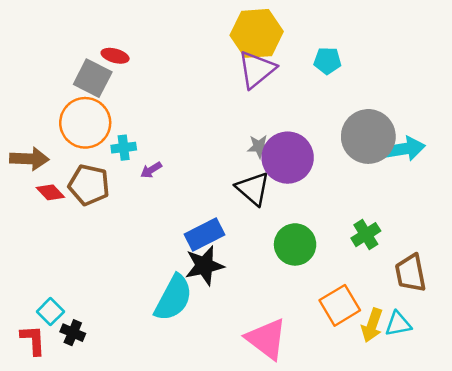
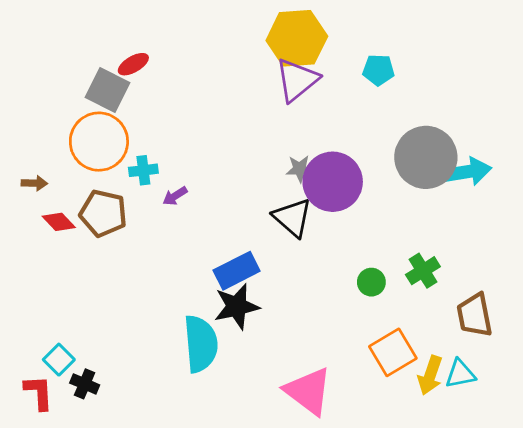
red ellipse: (115, 56) -> (133, 64), turned -45
brown arrow: (29, 159) -> (34, 183), size x0.6
green circle: (295, 244) -> (371, 282), moved, size x0.6
cyan semicircle: (173, 298) -> (201, 344), turned -33

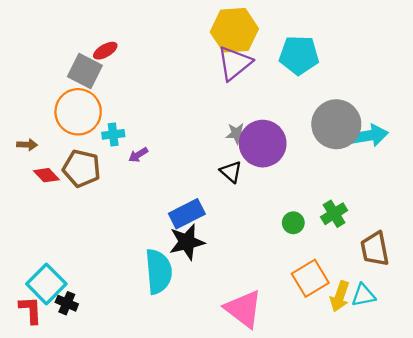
cyan pentagon: (379, 70) -> (299, 55), size x1.6
black triangle: (293, 218) -> (231, 172), size x0.7
cyan square: (59, 360) -> (46, 284), size x1.6

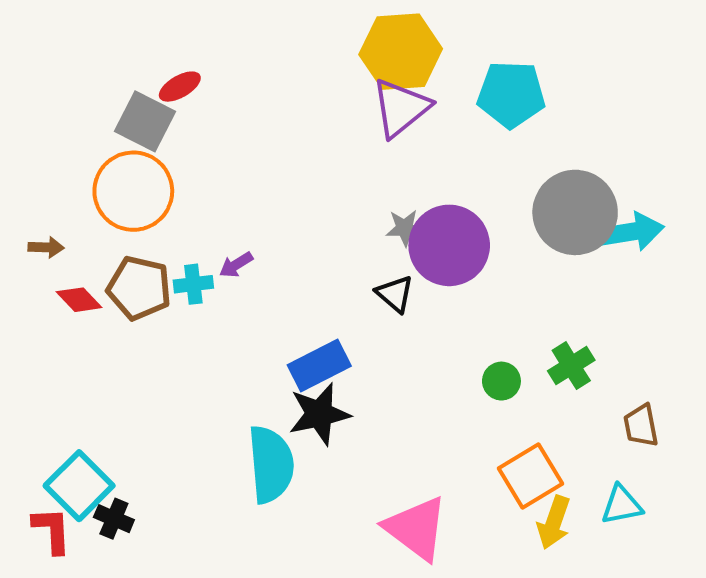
cyan cross: (113, 134) -> (193, 284), moved
brown trapezoid: (375, 249) -> (641, 426), size x0.7
yellow arrow: (340, 296) -> (554, 522), moved

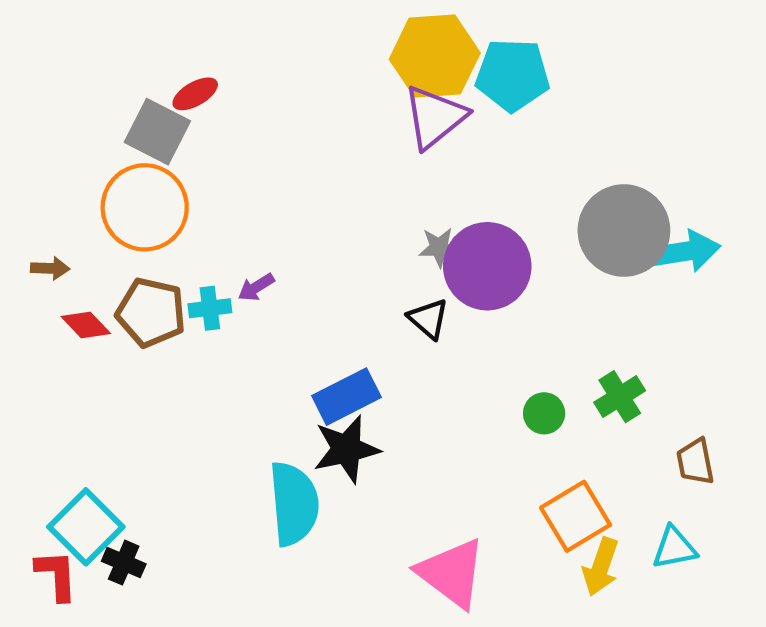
cyan pentagon: (511, 94) -> (513, 75), moved

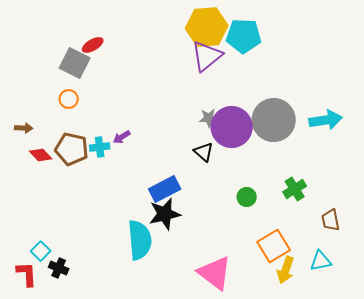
orange circle: (145, 207) -> (69, 99), size x0.5
gray circle: (624, 230) -> (274, 120), moved
green circle: (544, 413) -> (247, 197), moved
cyan square: (86, 527) -> (41, 251), size x0.6

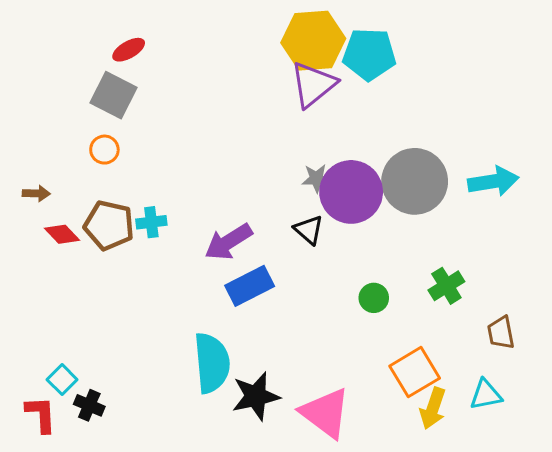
red ellipse: (93, 45) -> (129, 50), moved
purple arrow: (122, 137) -> (229, 242), moved, size x1.8
black star: (165, 214) -> (256, 396), moved

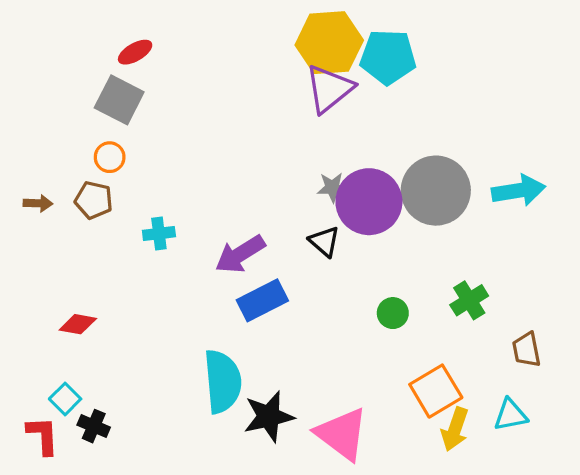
brown pentagon: (109, 225) -> (94, 200), moved, size x0.7
red diamond: (62, 234) -> (78, 324), moved, turned -36

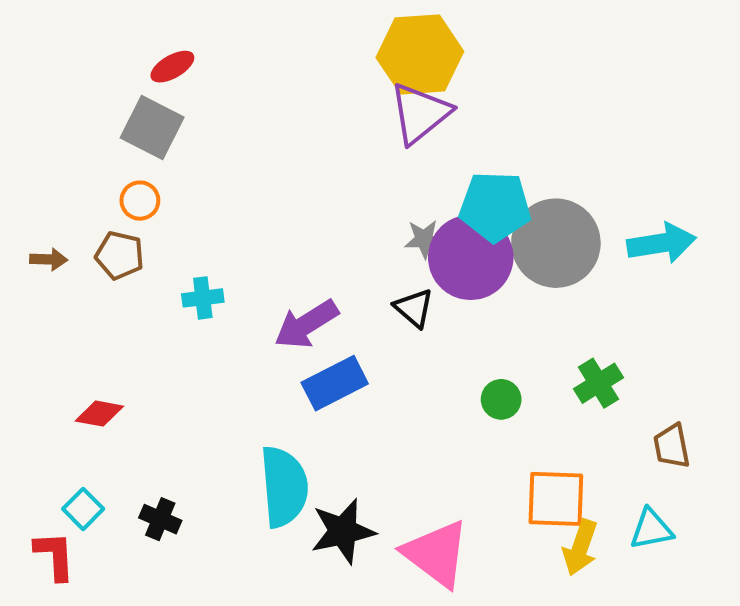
cyan pentagon: (388, 57) -> (495, 207), moved
orange square: (436, 391) -> (556, 499), turned 33
black cross: (94, 426) -> (160, 519), moved

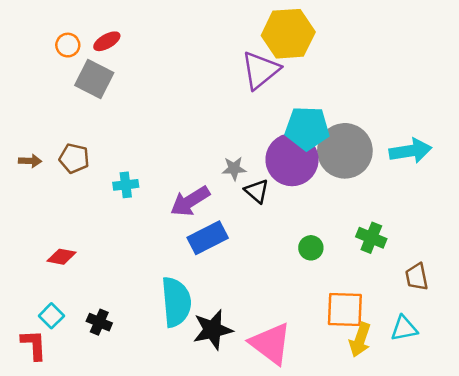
yellow hexagon: (420, 54) -> (288, 34), moved
orange circle: (140, 201) -> (68, 45), moved
gray star: (424, 239) -> (234, 168), moved
green cross: (599, 383) -> (371, 238), turned -36

